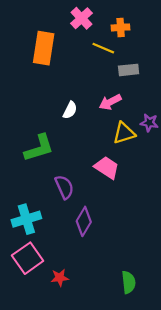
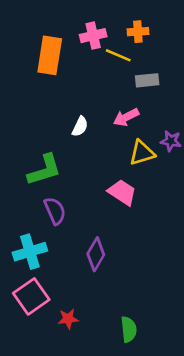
pink cross: (81, 18) -> (93, 36), moved, turned 30
purple semicircle: (64, 187) -> (55, 211), moved
green semicircle: (129, 282) -> (129, 329), moved

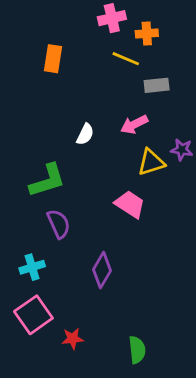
pink cross: (93, 36) -> (112, 18), moved
orange rectangle: (50, 55) -> (53, 59), size x0.7
cyan cross: (30, 252) -> (32, 267), size x0.7

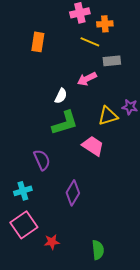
pink arrow: (134, 124) -> (87, 79), moved
green L-shape: (47, 180) -> (65, 123), moved

